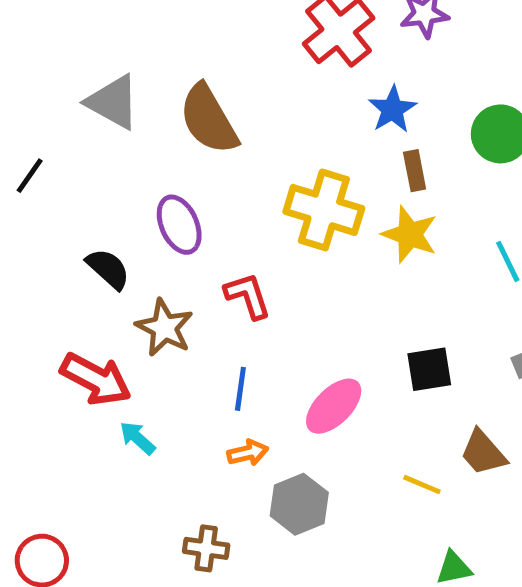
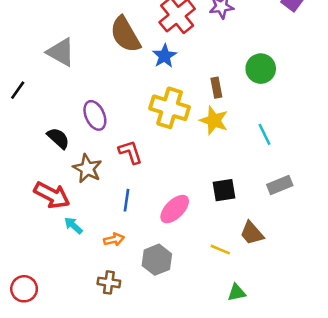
blue star: (392, 109) -> (165, 56), moved
brown semicircle: (209, 119) -> (125, 34), moved
orange arrow: (248, 453) -> (114, 239), moved

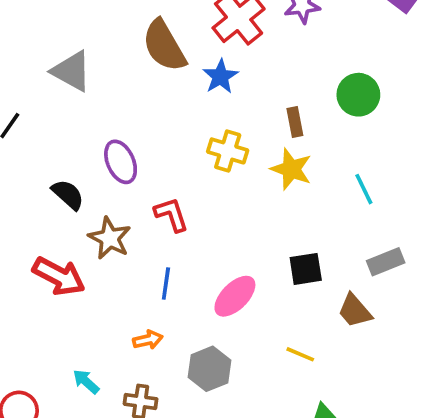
yellow cross: (170, 108) -> (228, 151), size x0.7
cyan arrow: (73, 226) -> (86, 382), moved
brown trapezoid: (252, 233) -> (355, 311), moved

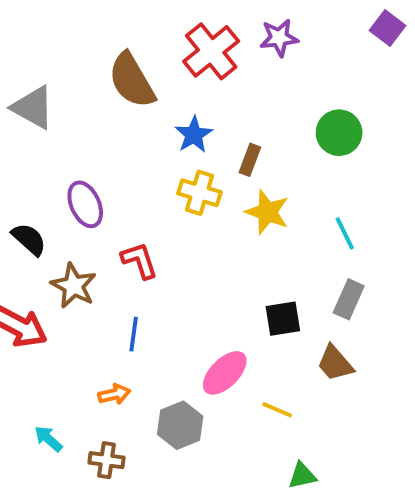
blue star: (220, 77) -> (194, 135), moved
brown rectangle: (295, 122) -> (250, 160), moved, turned 32
gray rectangle: (386, 262) -> (349, 299), moved, turned -44
pink ellipse: (235, 296) -> (225, 373), moved

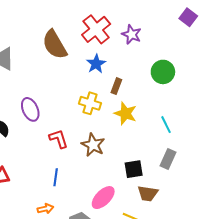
purple star: (279, 38) -> (132, 34), moved, turned 30
blue star: (194, 135) -> (96, 64), moved
brown star: (74, 286) -> (93, 145), moved
brown trapezoid: (335, 363) -> (148, 193), moved, turned -40

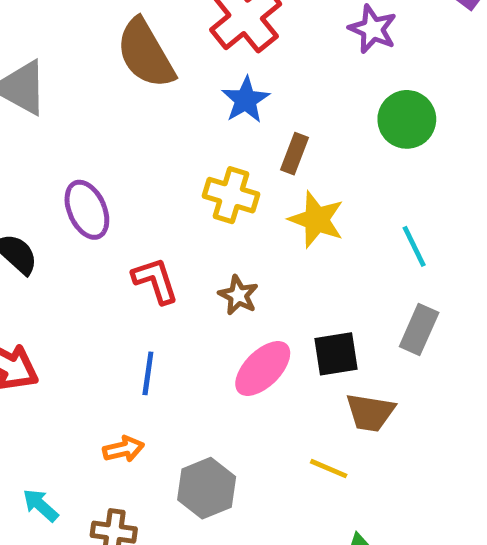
purple star: (132, 34) -> (373, 29), moved
brown star: (93, 145) -> (238, 295), size x0.7
pink ellipse: (103, 198) -> (263, 368), moved

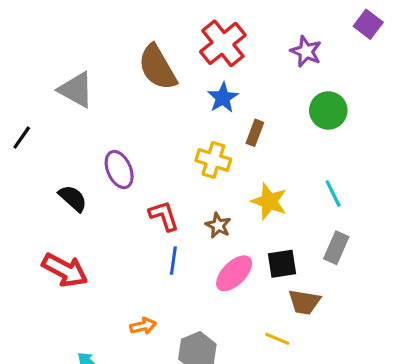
yellow star: (316, 220) -> (269, 201), moved
blue line: (148, 373) -> (173, 261), moved

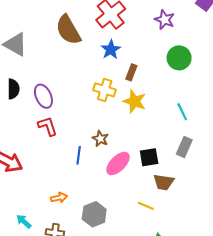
black semicircle: (73, 198) -> (13, 89), moved, turned 48
yellow star: (269, 201) -> (135, 101), moved
red L-shape: (164, 216) -> (48, 126), moved
brown star: (218, 225) -> (100, 139), moved

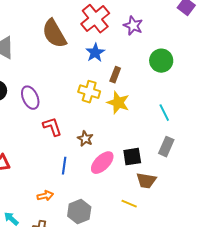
purple star: (165, 20) -> (133, 26), moved
red L-shape: (48, 126) -> (52, 127), moved
blue line: (79, 155) -> (64, 166), moved

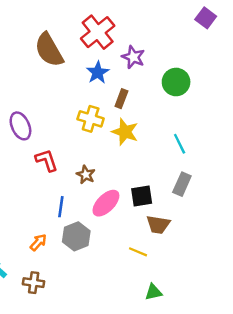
purple star: (133, 26) -> (133, 57), moved
orange arrow: (45, 196) -> (38, 242), turned -35
gray hexagon: (79, 212) -> (76, 236), moved

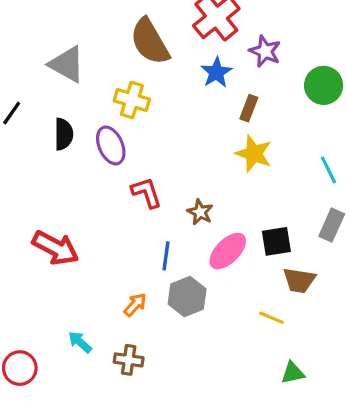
yellow cross: (91, 119) -> (132, 100), moved

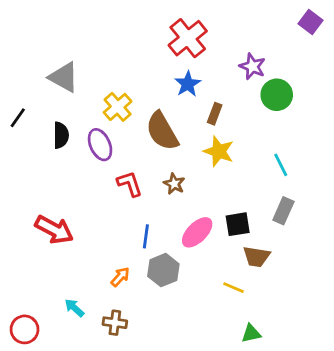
brown semicircle: (150, 42) -> (162, 131), moved
purple star: (265, 51) -> (252, 66), moved
yellow cross: (132, 100) -> (118, 107), turned 32
brown star: (200, 212) -> (174, 184), moved

